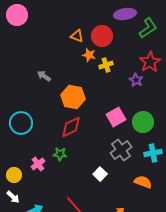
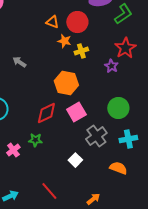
orange hexagon: (73, 97) -> (66, 83), moved
pink square: (116, 117) -> (76, 112), moved

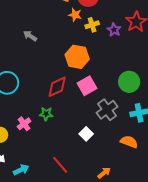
purple star: (111, 66) -> (114, 30), moved

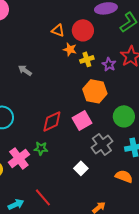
orange hexagon: (77, 57) -> (95, 91), moved
pink cross: (24, 124) -> (19, 158), size x1.5
red line: (60, 165) -> (43, 197), moved

